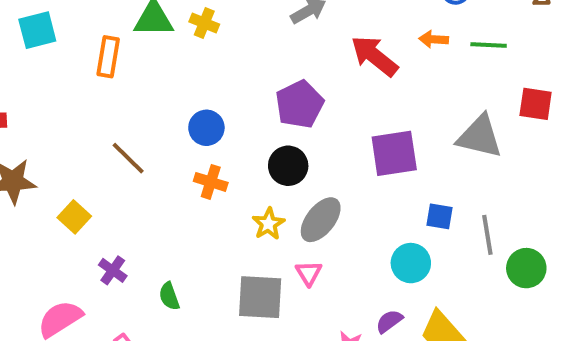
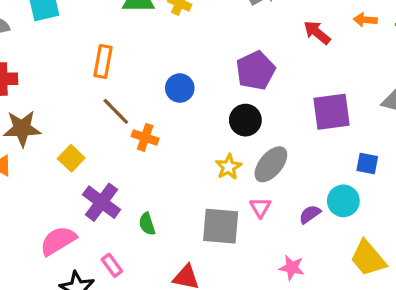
red arrow: (374, 56) -> (317, 32), size x0.7
orange rectangle: (108, 57) -> (103, 62), moved
orange cross: (211, 182) -> (145, 137), moved
purple cross: (113, 270) -> (102, 202), size x1.6
purple semicircle: (389, 321) -> (310, 214), moved

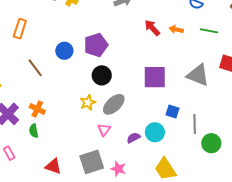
orange arrow: (365, 20) -> (176, 29), moved
purple pentagon: (256, 70) -> (96, 45), moved
brown line: (116, 111) -> (35, 68), moved
orange cross: (145, 137) -> (37, 109), moved
gray square: (221, 226) -> (92, 162), moved, turned -30

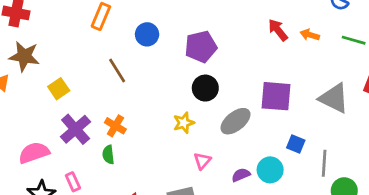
blue circle: (64, 51) -> (147, 34), moved
gray ellipse: (114, 104) -> (236, 121), moved

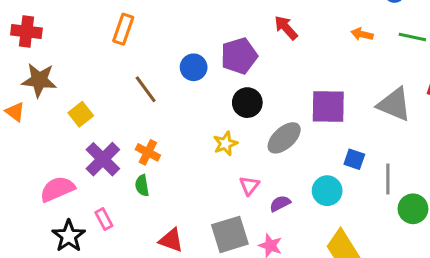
red arrow: (278, 30) -> (286, 28), moved
blue circle: (147, 34) -> (194, 67), moved
purple semicircle: (241, 175) -> (280, 204), moved

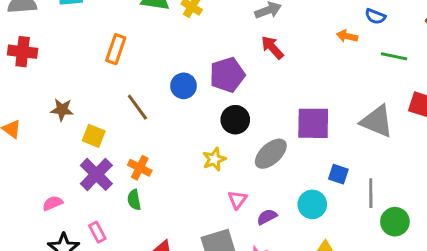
orange arrow: (362, 34) -> (347, 36), moved
brown star: (39, 80) -> (62, 110), moved, size x0.7
yellow square: (81, 114) -> (94, 136), moved, turned -30
pink semicircle: (57, 189) -> (53, 203), size x0.6

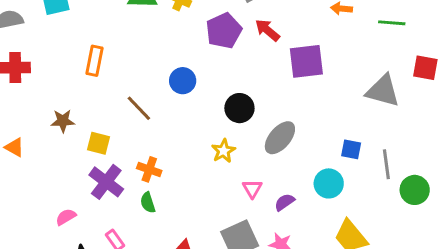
orange rectangle: (116, 49) -> (95, 61), moved
purple pentagon: (227, 75) -> (224, 31), moved
purple square: (313, 123) -> (306, 61), moved

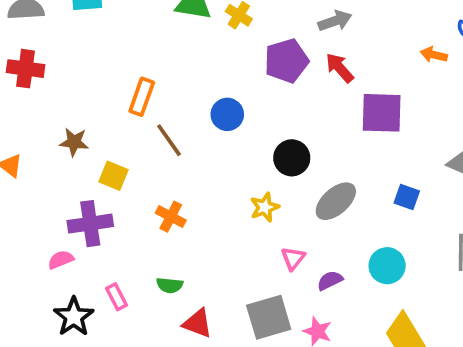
orange rectangle: (95, 61) -> (142, 97), moved
blue square: (351, 149) -> (407, 197), moved
purple cross: (106, 182) -> (90, 224), moved, turned 36
green semicircle: (148, 203) -> (170, 285), moved, turned -75

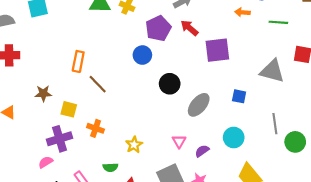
blue circle: (227, 114) -> (142, 55), moved
yellow star: (265, 207) -> (134, 145), moved
orange cross: (171, 217) -> (96, 128), moved

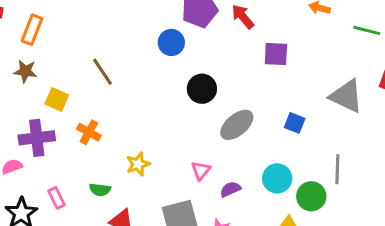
purple square: (217, 50) -> (276, 54), size x0.7
orange rectangle: (78, 61) -> (32, 30), moved
green circle: (295, 142) -> (311, 196), moved

